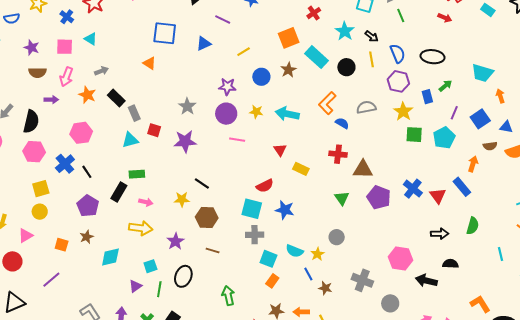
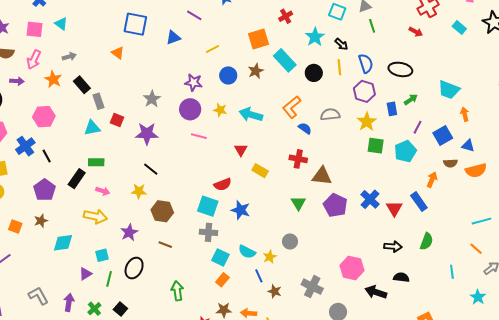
black line: (202, 183) -> (151, 169), moved

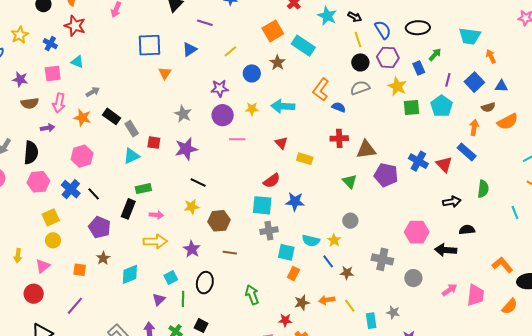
orange triangle: (118, 53) -> (165, 73), moved, turned 40
black circle: (314, 73) -> (360, 62), moved
orange semicircle: (476, 170) -> (508, 122), moved

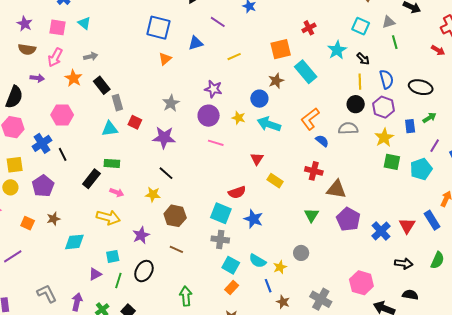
blue circle: (252, 73) -> (259, 99), moved
blue cross: (418, 161) -> (381, 231), moved
purple pentagon: (100, 227) -> (43, 186), moved

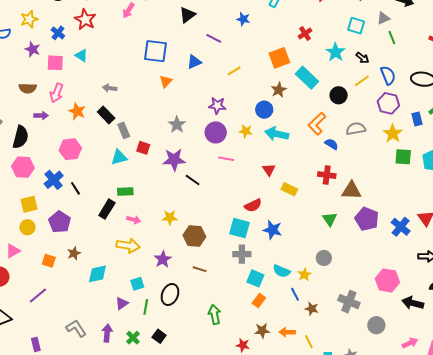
purple star: (25, 24) -> (33, 49), moved
gray arrow: (91, 56) -> (110, 88), moved, turned -152
yellow line: (360, 82) -> (362, 81), turned 63
black circle: (356, 104) -> (339, 95), moved
black line: (166, 173) -> (193, 180), moved

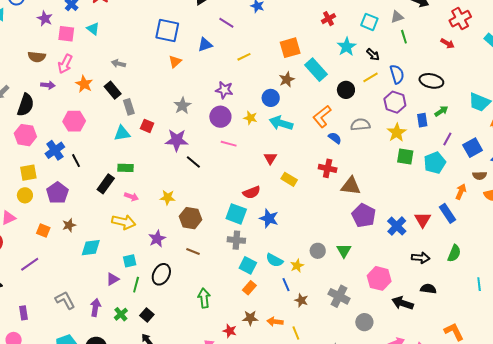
red cross: (305, 33) -> (328, 19), moved
green triangle: (330, 219) -> (344, 251), moved

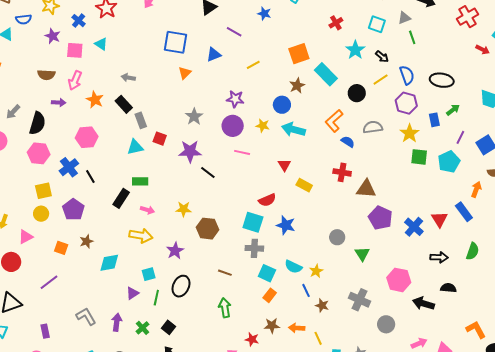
red arrow: (447, 43) -> (483, 50), moved
gray circle: (318, 251) -> (337, 237), moved
brown line: (193, 252) -> (225, 273), moved

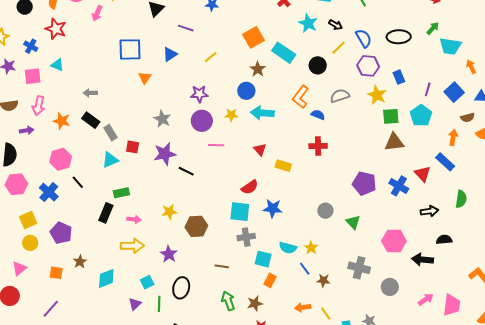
green arrow: (453, 110) -> (433, 28), moved
black line: (90, 177) -> (78, 182), moved
brown triangle: (366, 189) -> (394, 142), moved
brown star: (272, 326) -> (255, 303), moved

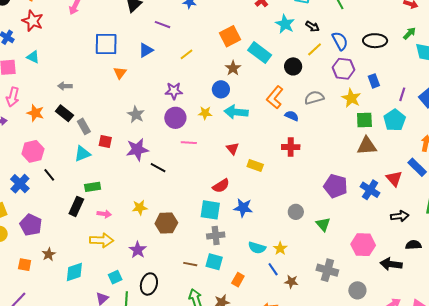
cyan square: (263, 259) -> (214, 262), moved

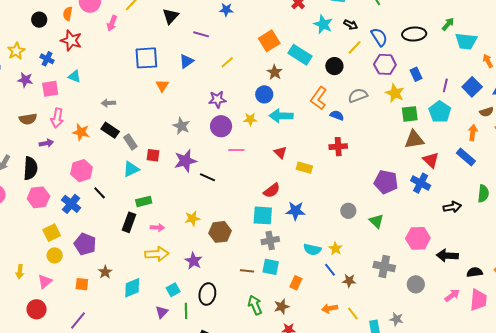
red triangle: (394, 178) -> (431, 160), moved
black semicircle: (413, 245) -> (475, 272), moved

